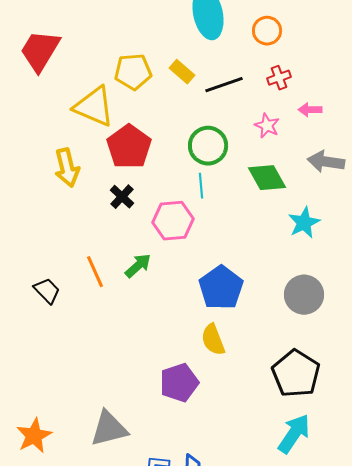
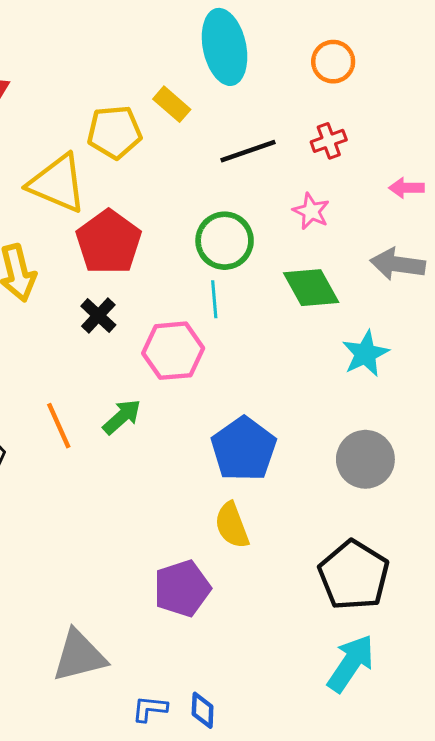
orange circle: (267, 31) -> (333, 62), moved
yellow rectangle: (182, 72) -> (172, 104), moved
pink arrow: (310, 110) -> (407, 188), moved

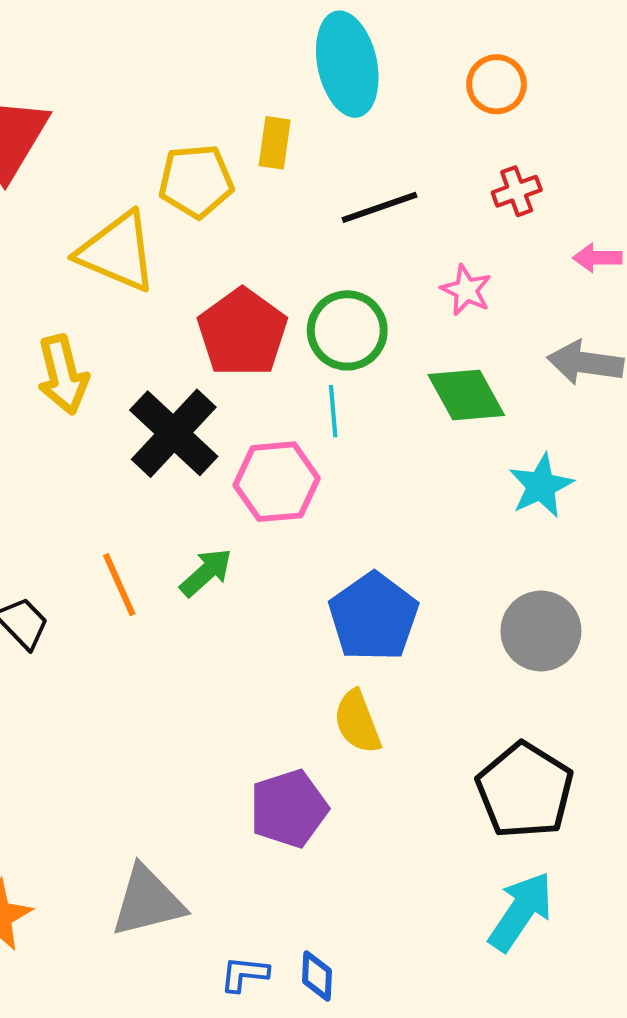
yellow rectangle: (172, 104) -> (275, 143), turned 57
red cross: (329, 141) -> (517, 191), moved
red pentagon: (109, 242) -> (242, 332), moved
black cross: (98, 315) -> (174, 433), size x1.8

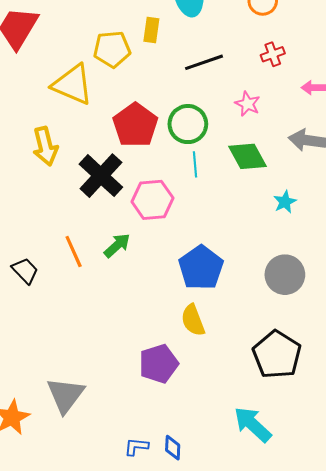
cyan line: (333, 411) -> (195, 164), moved
cyan star: (541, 486) -> (285, 202), size x0.7
gray triangle: (148, 901) -> (65, 395), moved, turned -39
cyan arrow: (521, 911) -> (253, 424), moved, turned -81

